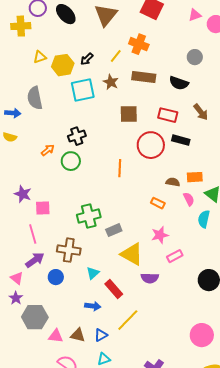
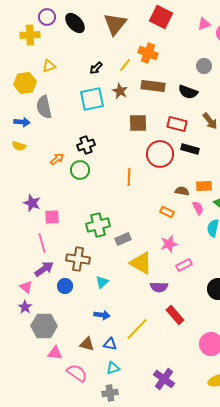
yellow hexagon: (63, 65) -> (25, 83), moved
red rectangle: (114, 289) -> (175, 315), moved
blue triangle: (101, 335) -> (110, 344), turned 40
pink triangle: (56, 336) -> (55, 353), moved

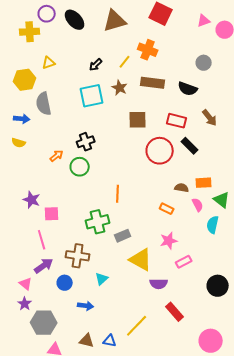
brown triangle: (115, 24) -> (115, 21), turned 35
black rectangle: (190, 149) -> (190, 146), turned 30
orange line: (129, 177) -> (118, 194), moved
blue arrow: (102, 315) -> (86, 306), moved

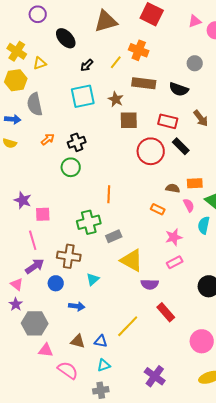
black ellipse: (75, 20) -> (66, 38), moved
yellow cross: (30, 32) -> (17, 51), moved, turned 36
brown star: (120, 88) -> (116, 99), moved
orange arrow: (57, 156) -> (48, 139), moved
pink star: (169, 241) -> (174, 237), moved

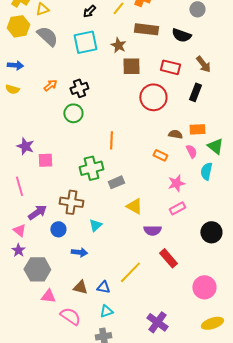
gray semicircle: (35, 104) -> (47, 36), moved, turned 145
black rectangle: (181, 146) -> (195, 92), moved, turned 66
pink line: (33, 240) -> (19, 186), moved
yellow triangle: (132, 260) -> (134, 206), size x0.7

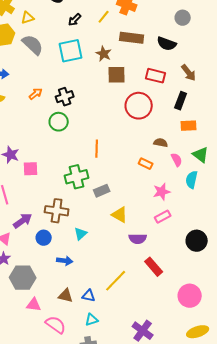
orange rectangle: (197, 129) -> (189, 126), moved

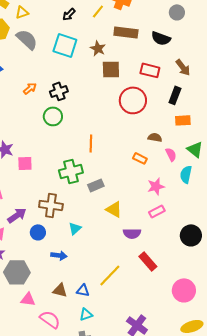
cyan square: (71, 51) -> (65, 45), turned 30

